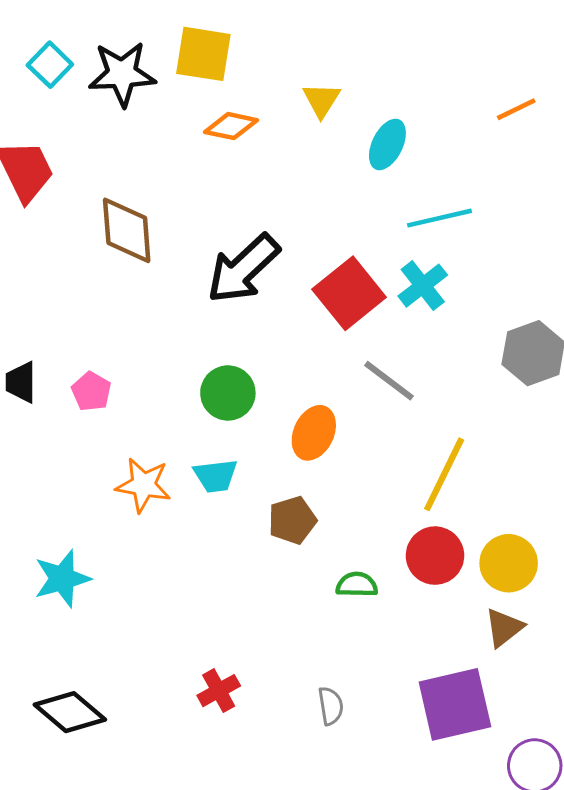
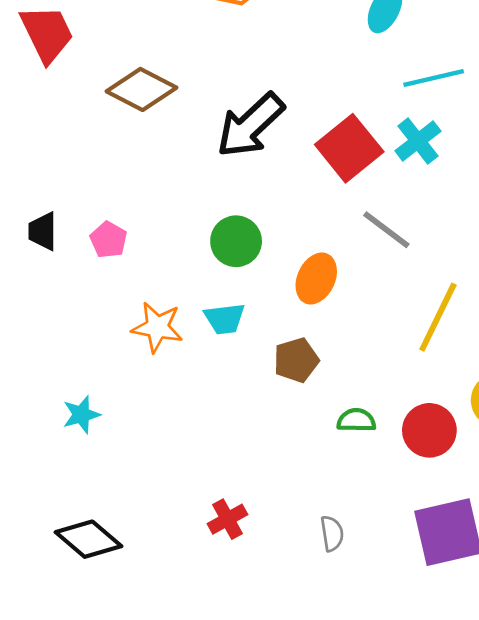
brown diamond: (127, 230) -> (142, 89), turned -58
red circle: (435, 556) -> (429, 430), moved
cyan star: (62, 579) -> (81, 415), size x0.7

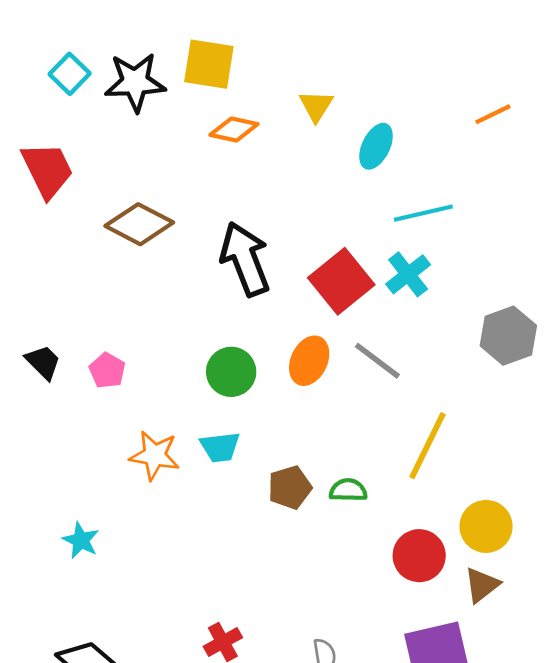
black arrow: (250, 125) -> (245, 259), turned 112
black trapezoid: (43, 231) -> (43, 362), turned 135
orange ellipse: (316, 279) -> (309, 361), moved
cyan star: (81, 415) -> (81, 540), turned -30
green semicircle: (356, 420) -> (348, 490), moved

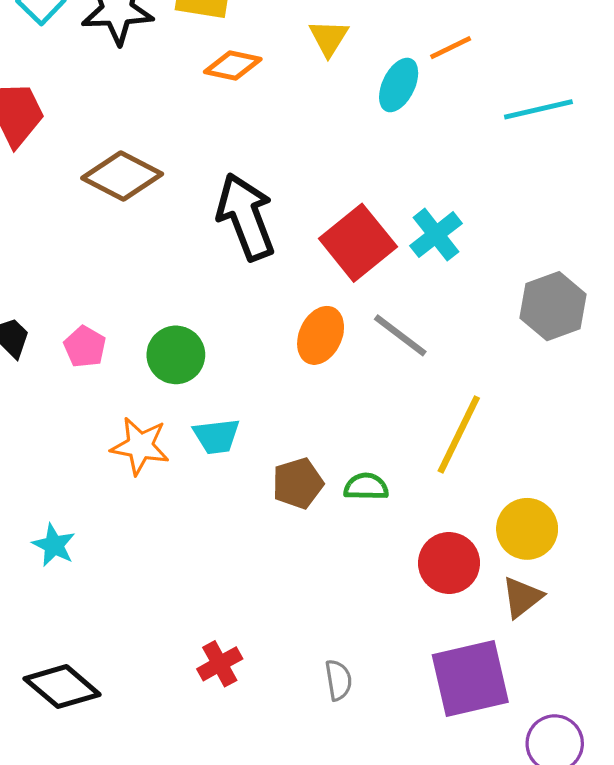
orange line: (493, 114) -> (451, 48), moved
cyan line: (423, 213) -> (538, 109), moved
green circle: (231, 372) -> (176, 355), moved

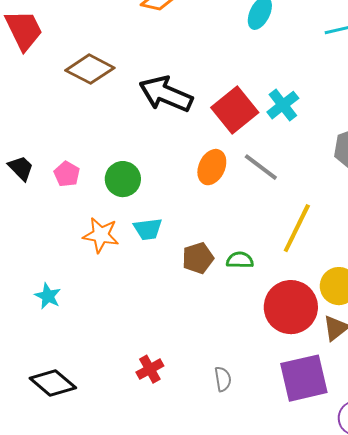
black arrow: (246, 217) -> (166, 94), turned -46
red circle: (449, 563) -> (291, 307), size x1.4

